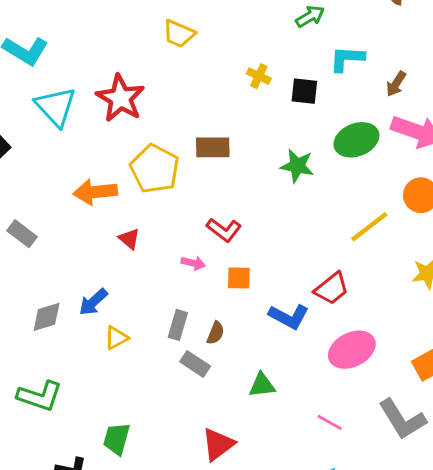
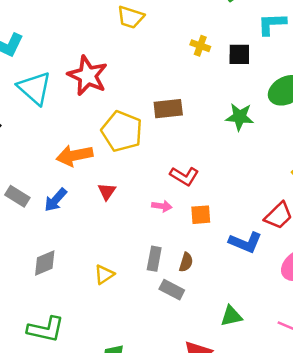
red triangle: (129, 239) -> (107, 191), turned 30
blue arrow: (93, 302) -> (56, 200), moved
green triangle: (262, 385) -> (231, 316), moved

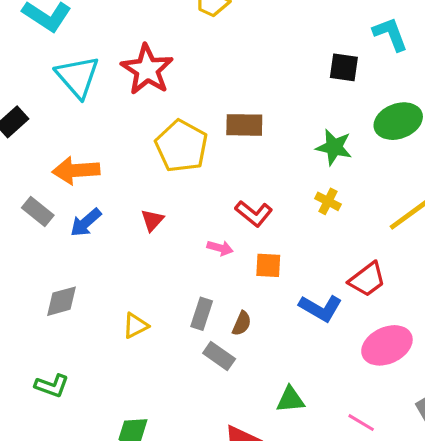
cyan L-shape: (272, 24) -> (390, 34), turned 64
yellow cross: (200, 46) -> (328, 201), moved
orange arrow: (74, 155) -> (76, 170), moved
green L-shape: (46, 329) -> (52, 386), size x0.7

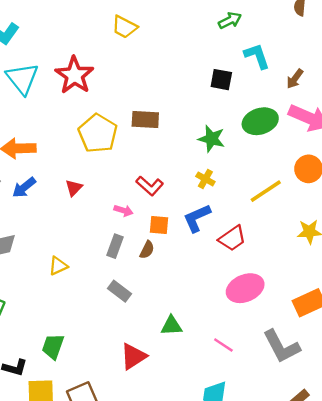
blue L-shape: (321, 308) -> (197, 218), moved, turned 124
gray rectangle: (202, 314) -> (115, 246), moved
brown semicircle: (242, 323) -> (147, 250), moved

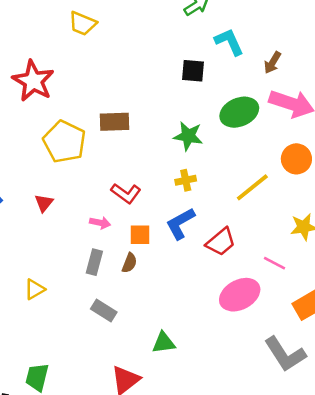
yellow cross: (205, 179) -> (186, 180), turned -36
pink line: (223, 345) -> (274, 263), moved

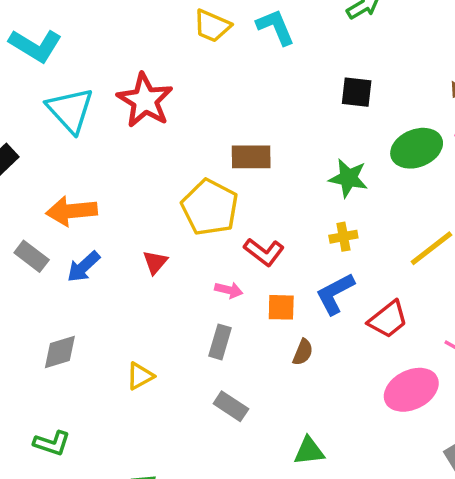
cyan L-shape: (229, 42) -> (276, 27), moved
yellow pentagon: (64, 142) -> (210, 207), moved
brown semicircle: (129, 263) -> (303, 352), moved

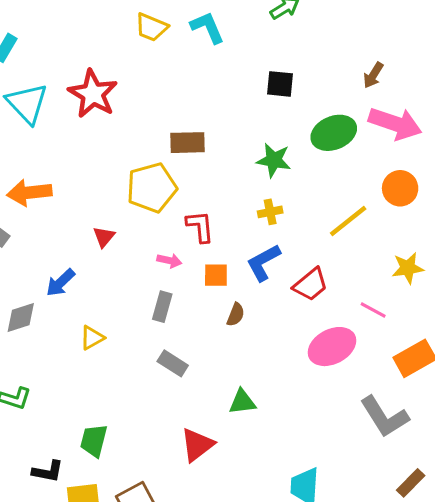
yellow pentagon: (210, 207) -> (152, 188), turned 30
red L-shape: (264, 252) -> (200, 226), turned -132
blue arrow: (84, 267) -> (60, 283), moved

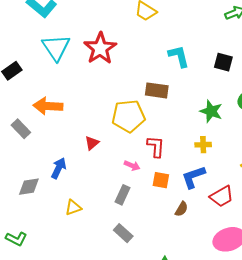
cyan L-shape: (207, 27) -> (179, 56), moved
blue arrow: (60, 283) -> (59, 168), turned 150
brown semicircle: (236, 315) -> (181, 209), moved

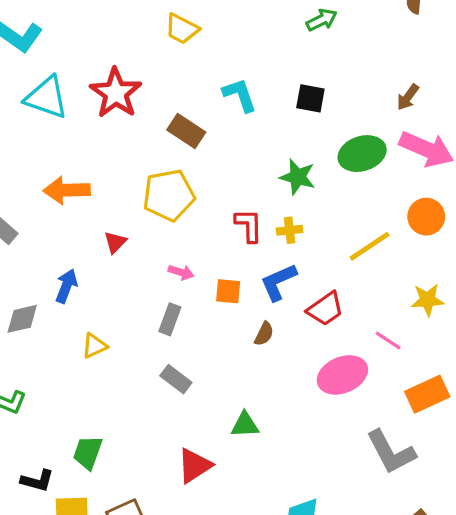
cyan triangle: (56, 47) -> (47, 97), turned -32
brown rectangle: (157, 90) -> (186, 131), moved, turned 30
orange arrow: (48, 106) -> (67, 190), moved
red L-shape: (156, 147) -> (249, 225), moved

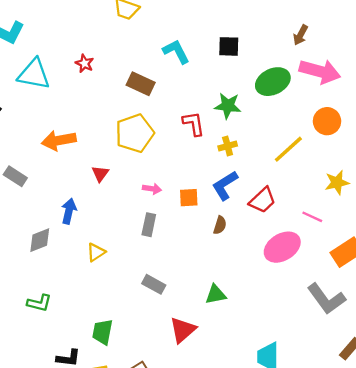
red star: (116, 93) -> (84, 63), size x0.5
red L-shape: (249, 225) -> (194, 124), moved
gray rectangle: (176, 379) -> (154, 284), moved

